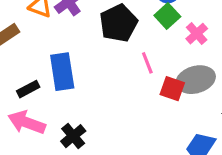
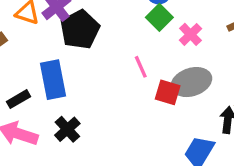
black pentagon: (119, 23) -> (80, 29), moved
black cross: (73, 136) -> (67, 129), moved

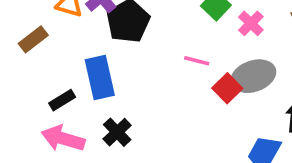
pink line: (141, 67) -> (197, 61), turned -50
red square: (168, 92) -> (227, 88), turned 30

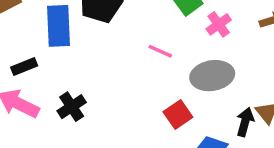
blue rectangle: (100, 77) -> (59, 26), moved
red square: (227, 88) -> (178, 115), moved

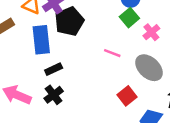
black rectangle: (24, 67) -> (54, 69), moved
gray ellipse: (212, 76) -> (149, 68), turned 56

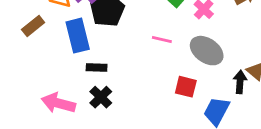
black rectangle: (54, 69) -> (97, 67), turned 35
red square: (127, 96) -> (186, 87), turned -30

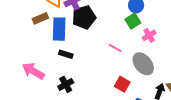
brown rectangle: (33, 26) -> (40, 18), moved
black cross: (101, 97) -> (66, 84), moved

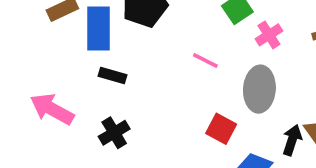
gray ellipse: (143, 64) -> (259, 89), turned 45

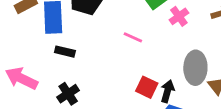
gray ellipse: (259, 89) -> (195, 68), moved
black arrow: (292, 140) -> (167, 91), moved

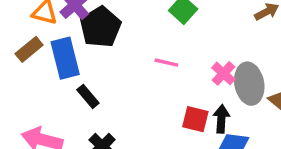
pink cross: (179, 16) -> (223, 73), moved
black rectangle: (65, 52) -> (88, 96), turned 48

